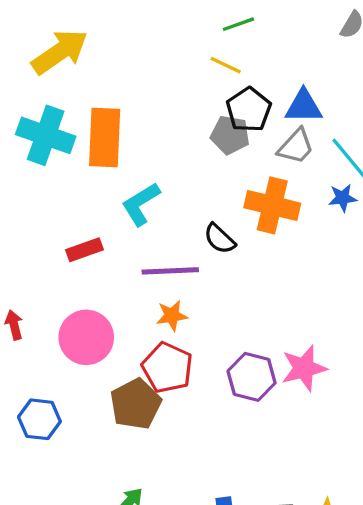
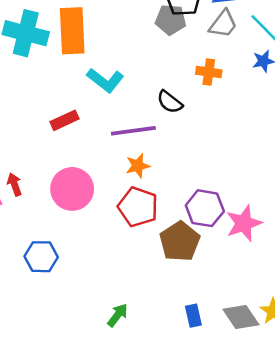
cyan L-shape: (141, 204) -> (105, 80), turned -105
orange cross: (272, 205) -> (209, 72), size x0.6
pink star: (304, 368) -> (244, 223), moved
brown pentagon: (136, 404) -> (180, 241), moved

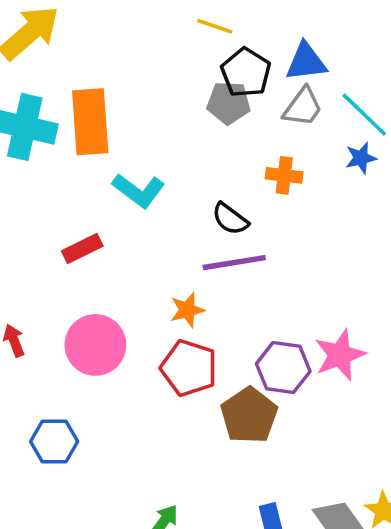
purple line: (133, 131) -> (234, 263), moved
pink star: (244, 223) -> (340, 355), moved

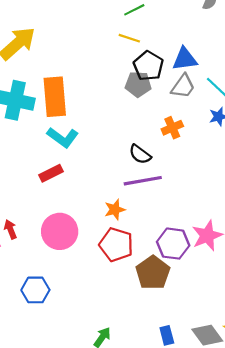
orange cross: (284, 175) -> (172, 128), turned -30
cyan L-shape: (139, 190) -> (63, 137), moved

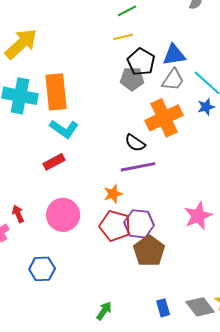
yellow line: (129, 38) -> (123, 37), turned -30
orange cross: (172, 128) -> (164, 118), size x1.8
purple hexagon: (173, 244) -> (139, 224), moved

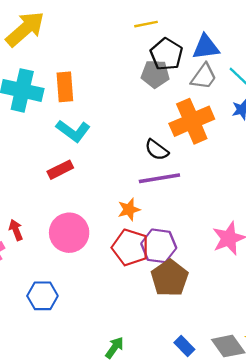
orange rectangle: (56, 92) -> (65, 87), size x0.7
blue rectangle: (163, 308) -> (184, 346), turned -30

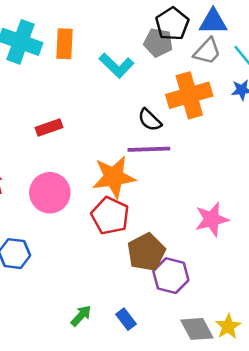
cyan L-shape: (73, 131) -> (116, 65), moved
orange star: (129, 209) -> (114, 177), size x1.8
purple hexagon: (159, 246) -> (171, 276), moved
blue rectangle: (184, 346) -> (126, 319), moved

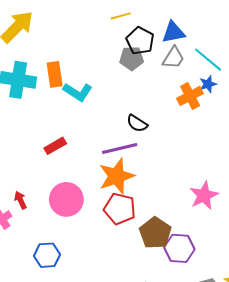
cyan L-shape: (116, 65) -> (78, 92), moved
orange cross: (189, 95) -> (190, 96), moved, size x0.7
purple line: (149, 149) -> (120, 149), moved

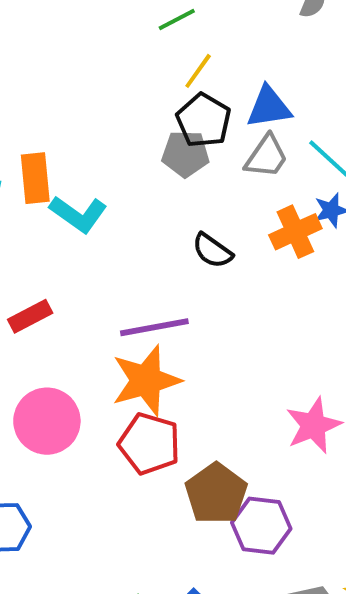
yellow line: (121, 16) -> (198, 71), moved, turned -42
black semicircle: (137, 123) -> (212, 251), moved

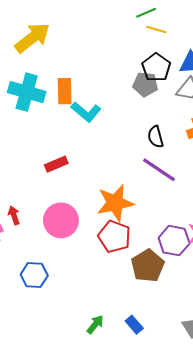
yellow line: (198, 71) -> (156, 29), moved, turned 66
black semicircle: (212, 251) -> (156, 137), turned 35
purple line: (154, 327) -> (159, 170), moved, turned 40
purple hexagon: (261, 526) -> (174, 241), moved

